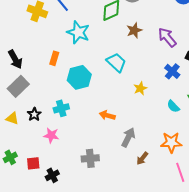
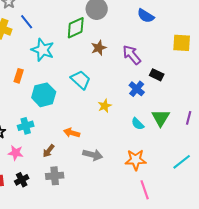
gray arrow: (128, 137) -> (93, 155), turned 78
brown arrow: (142, 158) -> (49, 151), moved
black cross: (52, 175) -> (22, 180), moved

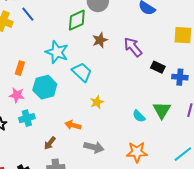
cyan star: (43, 50) -> (57, 52), moved
blue cross: (137, 89) -> (180, 77), moved, turned -35
yellow star: (105, 106) -> (97, 102), moved
pink star: (16, 153) -> (17, 95), moved

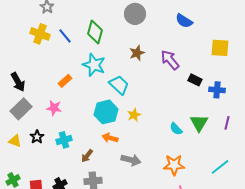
blue line: (28, 14) -> (65, 36), moved
green diamond: (77, 20) -> (95, 32), moved, turned -50
orange rectangle: (20, 68) -> (65, 81), moved, turned 32
cyan hexagon: (45, 87) -> (106, 112), moved
cyan cross: (27, 118) -> (64, 140), moved

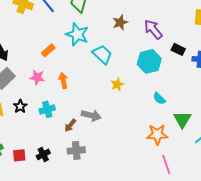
cyan hexagon: (106, 112) -> (149, 61), moved
green triangle: (199, 123) -> (182, 119), moved
orange arrow: (110, 138) -> (63, 80), moved, turned 63
gray arrow: (131, 160) -> (91, 115), moved

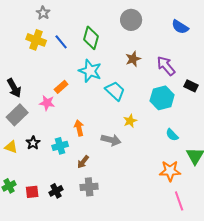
pink star: (37, 77) -> (47, 103), moved
orange arrow: (63, 80) -> (79, 128), moved
gray arrow: (91, 115) -> (111, 140), moved

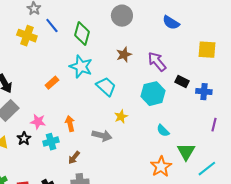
blue line: (61, 42) -> (52, 26), moved
pink star: (47, 103) -> (38, 122), moved
orange star: (170, 171) -> (161, 167), turned -30

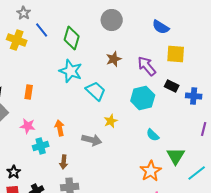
yellow square: (207, 50) -> (176, 54), moved
orange rectangle: (52, 83) -> (29, 92), moved, turned -40
black star: (24, 139) -> (14, 172), moved
brown arrow: (74, 158) -> (64, 162), turned -32

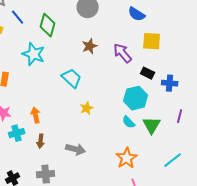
cyan star: (71, 71) -> (34, 54), moved
cyan hexagon: (143, 98) -> (136, 98), moved
gray arrow: (92, 140) -> (76, 149), moved
green triangle: (176, 156) -> (152, 125), moved
brown arrow: (64, 162) -> (41, 141), moved

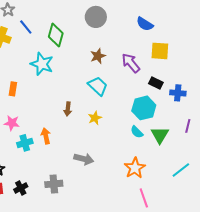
cyan trapezoid: (72, 78) -> (98, 86), moved
orange arrow: (36, 115) -> (46, 136), moved
brown arrow: (41, 141) -> (68, 109), moved

